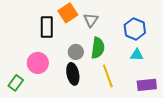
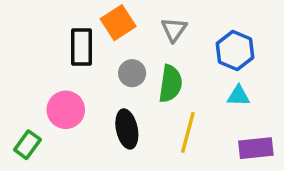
gray triangle: (91, 20) -> (174, 30), moved
gray circle: (76, 52) -> (132, 73), moved
yellow line: (108, 76) -> (188, 132), turned 35

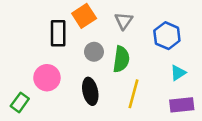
cyan triangle: (238, 96) -> (178, 73), moved, turned -35

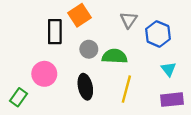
gray triangle: (124, 21) -> (129, 20), moved
green semicircle: (121, 59) -> (115, 56), turned -95
cyan triangle: (178, 73) -> (169, 69), turned -35

